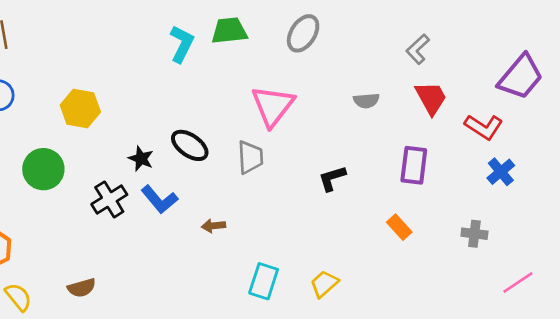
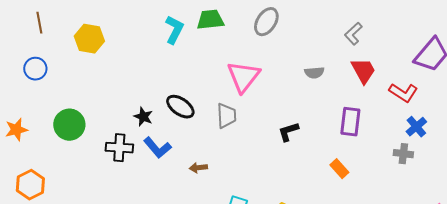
yellow hexagon: (80, 108) -> (89, 39), moved
black cross: (109, 199) -> (119, 148), turned 36
gray cross: (474, 234) -> (403, 154), moved

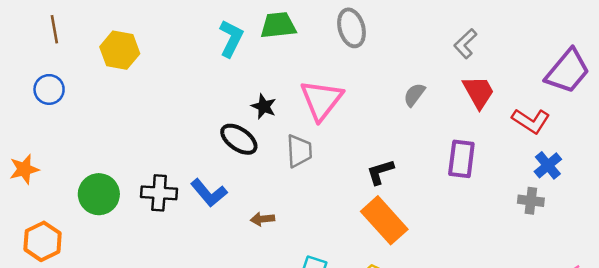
gray ellipse: (266, 22) -> (352, 28), turned -48
gray semicircle: (314, 73) -> (414, 95), turned 132
black star: (143, 117) -> (264, 106), moved
green circle: (69, 125) -> (99, 194), moved
orange rectangle: (339, 169) -> (384, 220), moved, size x1.8

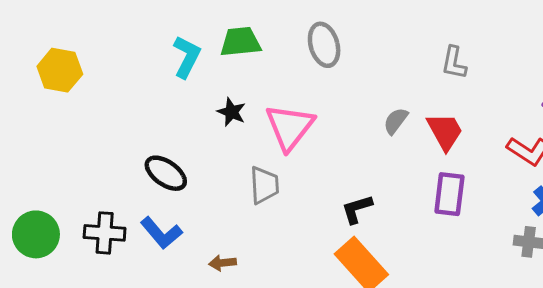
gray L-shape: (465, 44) -> (454, 63), turned -36
red trapezoid: (478, 92) -> (445, 131), moved
black star: (264, 106) -> (231, 112), moved
black ellipse: (239, 139) -> (166, 173), moved

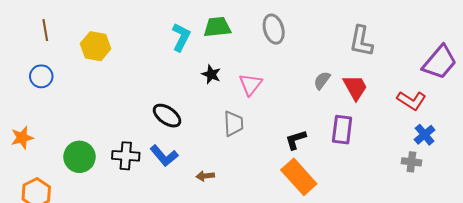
gray L-shape: (454, 63) -> (361, 41), size x1.4
pink triangle: (290, 127) -> (251, 84), size x0.7
purple rectangle: (449, 194) -> (342, 130), moved

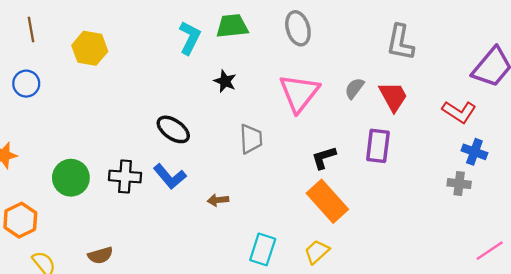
pink triangle: (251, 84) -> (299, 93), moved, size x1.5
blue cross: (425, 135) -> (474, 152), turned -30

